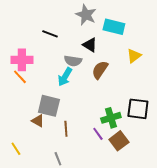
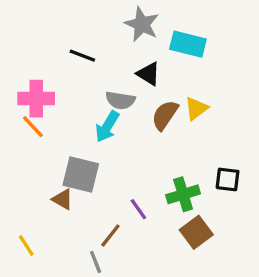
yellow triangle: (134, 56) -> (196, 108), moved
black square: (138, 109) -> (228, 179), size x0.7
brown line: (66, 129) -> (110, 236), moved, turned 42
purple line: (98, 134) -> (138, 209), moved

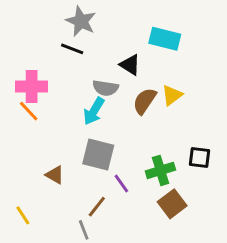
gray star: (142, 24) -> (81, 21), moved
gray square: (81, 175) -> (98, 155), moved

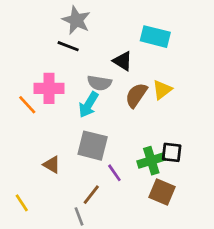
pink cross: (32, 86) -> (49, 88), moved
black square: (200, 157) -> (172, 152), moved
brown square: (172, 204) -> (162, 192), turned -30

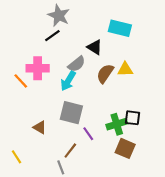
black line: (68, 46) -> (52, 36), turned -56
gray semicircle: (99, 83) -> (77, 64), turned -48
yellow triangle: (162, 90) -> (125, 69), turned 35

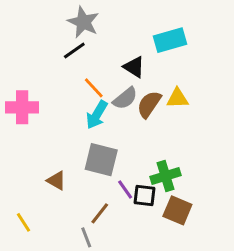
cyan rectangle: (120, 28) -> (170, 40), turned -30
gray semicircle: (77, 64) -> (125, 98), moved
pink cross: (38, 68) -> (22, 107), moved
orange line: (21, 81) -> (94, 88), moved
black square: (133, 118) -> (145, 195), moved

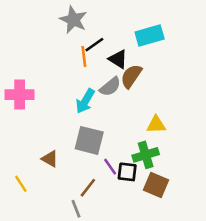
black line: (74, 51) -> (94, 45), moved
orange line: (94, 88) -> (84, 56), moved, turned 36
yellow triangle: (177, 98) -> (156, 125), moved
brown semicircle: (149, 104) -> (131, 76), moved
yellow line: (24, 222) -> (21, 184), moved

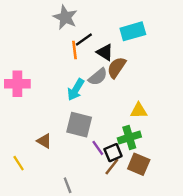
black square: (127, 172) -> (113, 153), turned -30
brown line: (88, 188) -> (112, 167), moved

